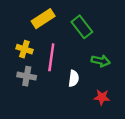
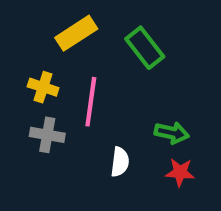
green arrow: (101, 61) -> (172, 133), moved
white semicircle: (74, 78) -> (120, 162), moved

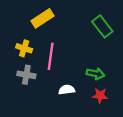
green rectangle: (145, 48) -> (102, 26), moved
white semicircle: (120, 162) -> (67, 90), turned -105

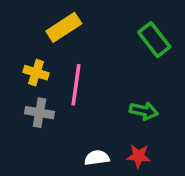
white semicircle: (67, 90) -> (97, 158), moved
red star: (100, 95) -> (139, 156), moved

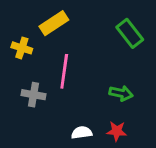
yellow cross: (36, 73) -> (22, 48), moved

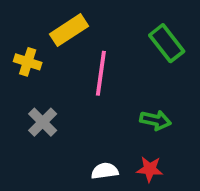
pink line: (64, 71) -> (101, 73), moved
gray cross: (33, 95) -> (43, 122), turned 35

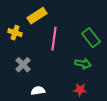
green rectangle: (167, 43) -> (91, 38), moved
white semicircle: (105, 171) -> (38, 91), moved

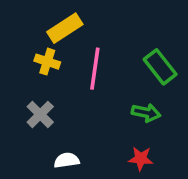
yellow cross: (15, 33) -> (47, 62), moved

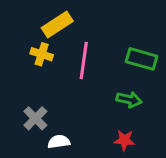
green rectangle: (160, 67) -> (142, 59), turned -36
gray cross: (40, 114) -> (35, 118), moved

